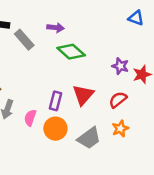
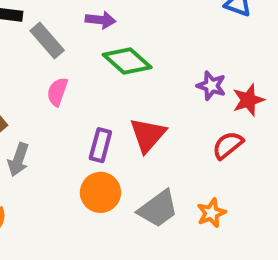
red semicircle: (118, 100) -> (228, 145), moved
pink semicircle: (30, 118) -> (57, 92), moved
orange star: (120, 129) -> (211, 213), moved

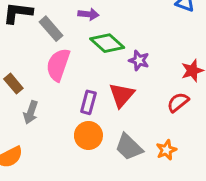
purple star: (211, 86) -> (139, 60), moved
pink semicircle: (57, 92) -> (58, 65), size x1.6
gray trapezoid: (158, 209) -> (129, 147), turned 80

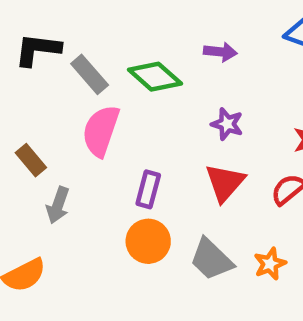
purple arrow: (88, 14) -> (220, 52), moved
green diamond: (107, 43) -> (155, 77), moved
red triangle: (122, 95) -> (225, 183), moved

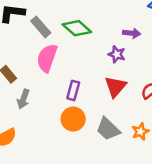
purple arrow: (220, 52) -> (132, 33), moved

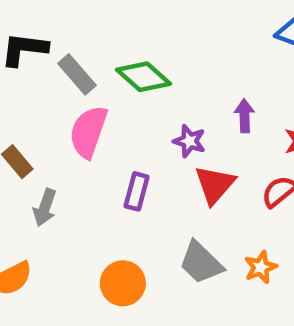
purple arrow: (132, 33) -> (244, 116), moved, turned -98
purple star: (117, 54) -> (189, 141), moved
orange circle: (73, 119) -> (123, 283), moved

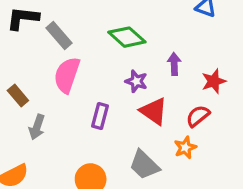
green diamond: (143, 77) -> (127, 37), moved
red triangle: (215, 185) -> (154, 111), turned -36
orange star: (261, 267) -> (185, 148), moved

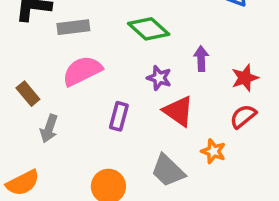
gray rectangle: (59, 36) -> (73, 27), turned -56
pink semicircle: (67, 75) -> (82, 71), turned 45
red semicircle: (198, 116) -> (243, 116), moved
orange star: (185, 148) -> (213, 151), turned -30

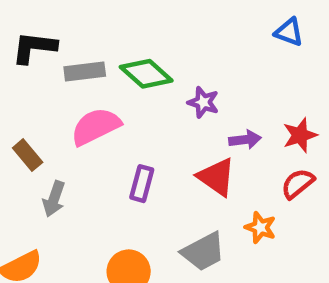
green diamond: (149, 29) -> (146, 74), moved
purple arrow: (201, 59) -> (245, 140), moved, turned 85
purple star: (159, 78) -> (203, 102), moved
gray trapezoid: (168, 171) -> (203, 252), turned -72

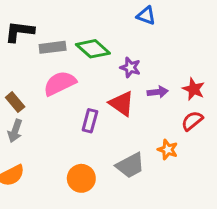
blue triangle: (289, 32) -> (146, 16), moved
red star: (300, 135) -> (194, 89), turned -30
red triangle: (216, 177) -> (122, 103), moved
gray arrow: (54, 199) -> (15, 131), moved

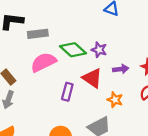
green diamond: (93, 49) -> (73, 50), moved
orange star: (168, 150) -> (115, 100), moved

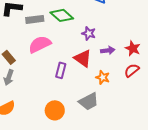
green diamond: (73, 50) -> (62, 15), moved

